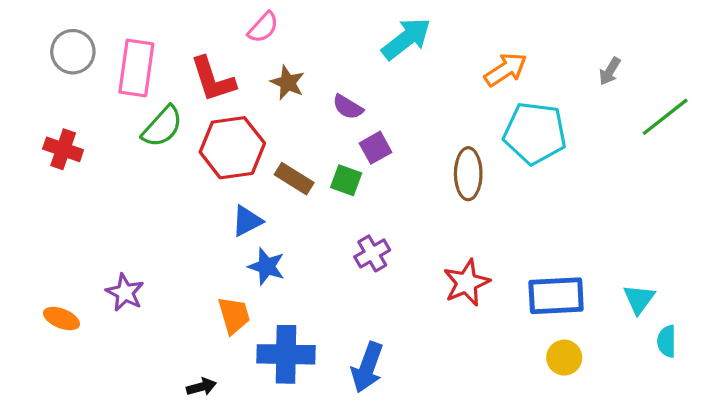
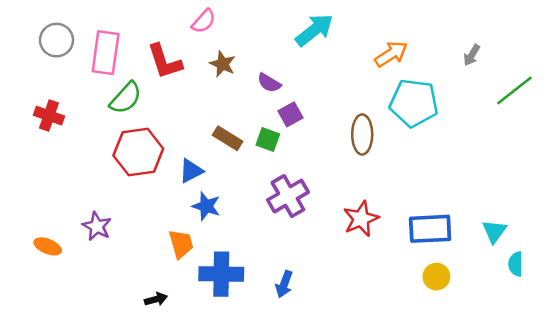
red hexagon: (232, 148) -> (138, 152), moved
purple cross: (372, 253) -> (288, 196), size x1.5
blue arrow: (367, 367) -> (284, 284), size x0.7

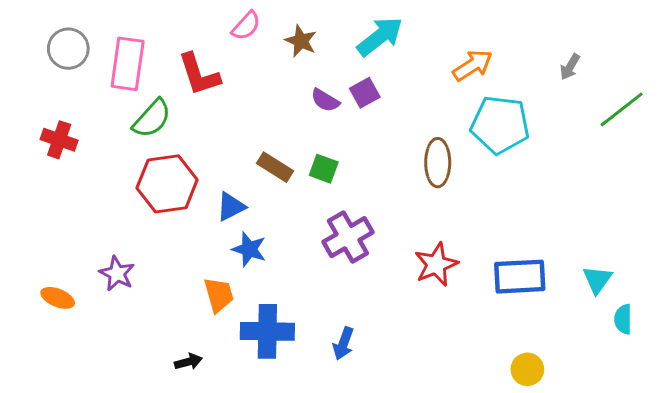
brown star: (223, 64) -> (301, 41), moved
purple square: (290, 114) -> (365, 93), moved
yellow circle: (436, 277) -> (527, 369), moved

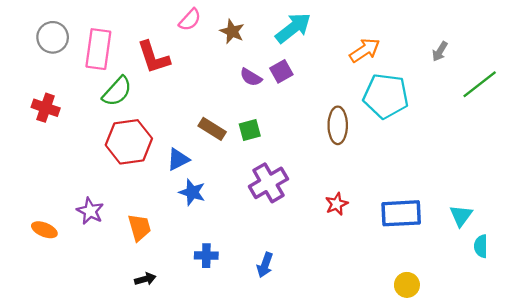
green square: (324, 169) -> (250, 130), turned -35
red star: (436, 264) -> (337, 204), size x0.7
orange trapezoid: (219, 295) -> (139, 227), moved
blue cross: (267, 331) -> (206, 256), size x0.6

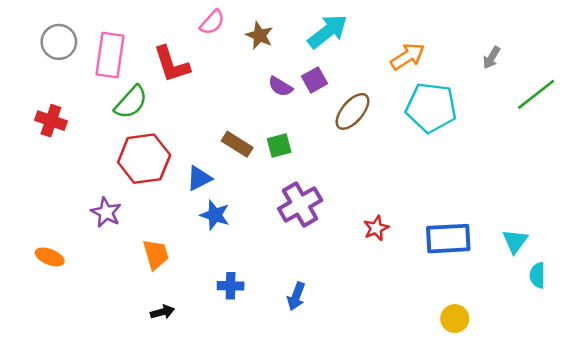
brown ellipse: (338, 125) -> (353, 111), moved, turned 40
purple star: (90, 211) -> (106, 212), moved

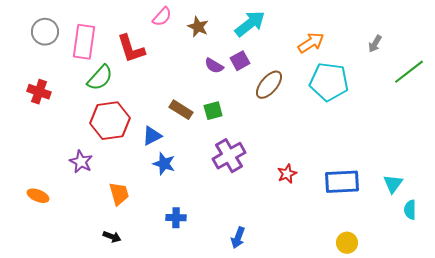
blue arrow: (296, 296) -> (238, 238), moved
black arrow: (162, 312) -> (112, 237), moved, turned 36

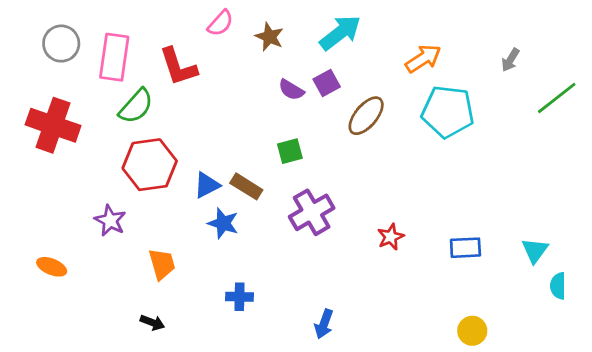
red cross: (39, 92) -> (53, 125), size x1.6
brown rectangle: (181, 110) -> (246, 186), moved
blue rectangle: (342, 182) -> (465, 248), size x0.7

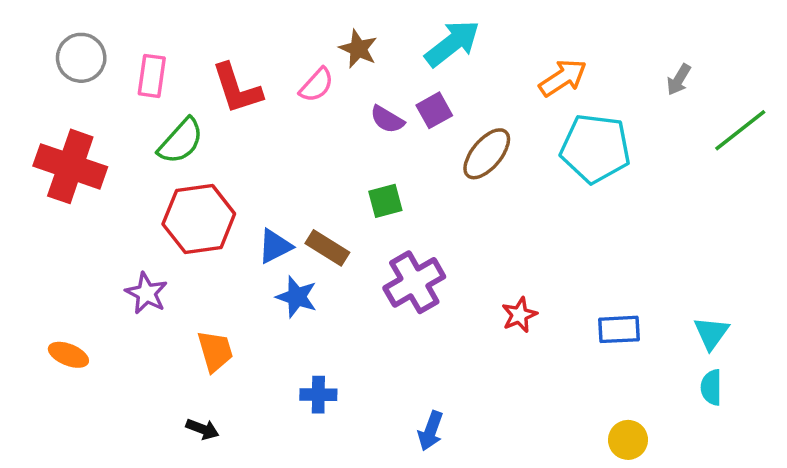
pink semicircle: (220, 23) -> (317, 85), moved
pink rectangle: (114, 57) -> (152, 76), size x0.7
cyan semicircle: (558, 286) -> (711, 387), moved

